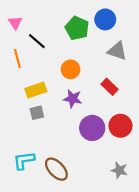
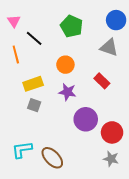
blue circle: (105, 19) -> (116, 20), moved
gray square: (37, 113) -> (34, 105), turned 32
red circle: (120, 126) -> (112, 132), moved

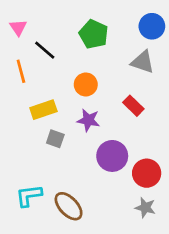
gray square: (34, 105) -> (55, 139), moved

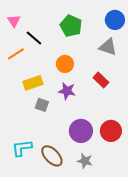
orange line: (21, 71) -> (16, 54), turned 72
purple circle: (112, 156) -> (81, 131), moved
gray star: (145, 208) -> (85, 161), moved

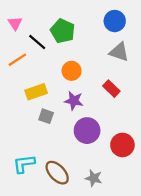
blue circle: (115, 20) -> (115, 21), moved
green pentagon: (71, 26) -> (63, 31), moved
purple circle: (81, 131) -> (87, 131), moved

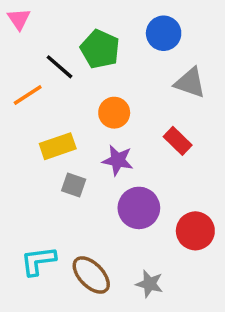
blue circle: (115, 21) -> (164, 33), moved
pink triangle: (15, 23) -> (19, 19), moved

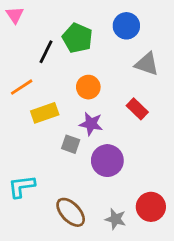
black line: (59, 67) -> (46, 52), turned 75
orange line: (28, 95) -> (22, 87), moved
gray square: (74, 185) -> (71, 144), moved
red circle: (195, 231) -> (151, 207), moved
cyan L-shape: (38, 261) -> (22, 186), moved

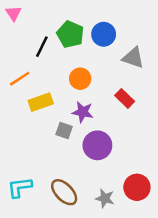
blue circle: (126, 26) -> (104, 34), moved
cyan L-shape: (22, 186) -> (20, 187), moved

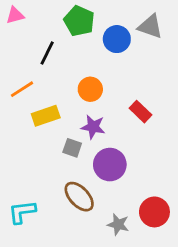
pink triangle: (14, 13) -> (15, 15), turned 49
green pentagon: (70, 34) -> (79, 21), moved
gray triangle: (133, 58) -> (150, 26), moved
brown ellipse: (64, 192) -> (79, 197), moved

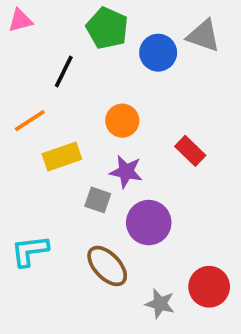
cyan L-shape: (22, 212) -> (30, 251), moved

